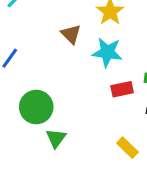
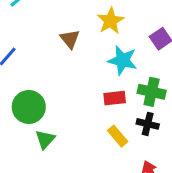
cyan star: (107, 52) -> (123, 60), moved
yellow rectangle: (127, 148) -> (118, 136), moved

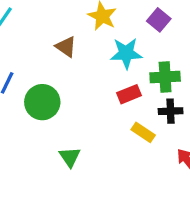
green circle: (29, 107) -> (42, 102), moved

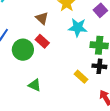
red rectangle: (129, 94) -> (42, 41), moved, turned 56
green triangle: (70, 157) -> (35, 85), turned -40

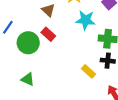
green triangle: (35, 85) -> (28, 79), moved

